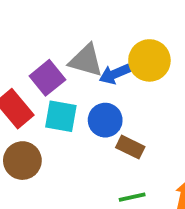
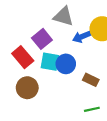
gray triangle: (86, 60) -> (64, 16), moved
blue circle: (105, 120) -> (66, 64), moved

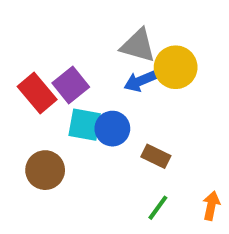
gray triangle: (64, 16) -> (138, 45), moved
red rectangle: (23, 57) -> (37, 93), moved
green line: (92, 109) -> (158, 208), turned -42

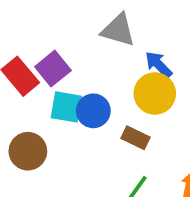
yellow circle: (176, 67) -> (155, 94), moved
blue arrow: (140, 81) -> (159, 65), moved, turned 68

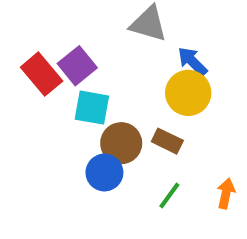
blue circle: (93, 111) -> (104, 172), moved
brown circle: (28, 151) -> (121, 143), moved

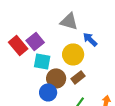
yellow circle: (188, 93) -> (73, 54), moved
brown rectangle: (167, 141) -> (78, 77), turned -64

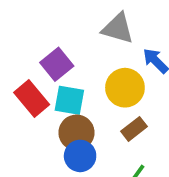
red rectangle: (18, 45) -> (32, 98), moved
brown circle: (56, 78) -> (76, 133), moved

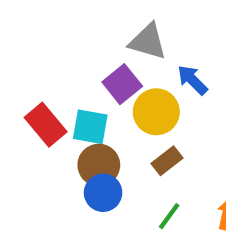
purple square: (57, 64) -> (122, 84), moved

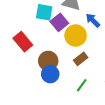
cyan square: (90, 127) -> (44, 12), moved

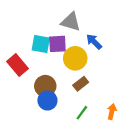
cyan square: (44, 12) -> (41, 44), moved
purple square: (59, 22) -> (57, 44), turned 36

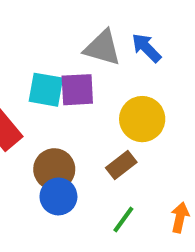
blue arrow: (94, 42) -> (146, 48), moved
yellow circle: (75, 58) -> (142, 119), moved

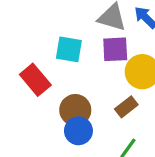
purple square: (77, 90) -> (115, 49), moved

